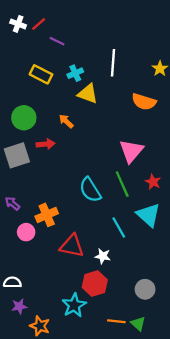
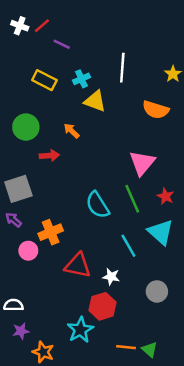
gray square: (17, 155) -> (18, 189), moved
gray circle: (145, 289) -> (157, 291), moved

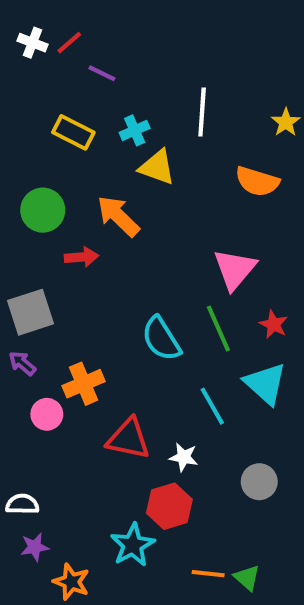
orange arrow: (72, 131) -> (118, 216), size x1.6

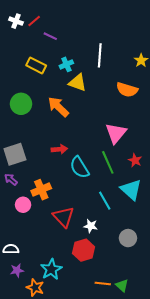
red arrow: (82, 257) -> (59, 149), moved
red triangle: (129, 439) -> (63, 217), turned 35
cyan star: (133, 545) -> (51, 269), moved

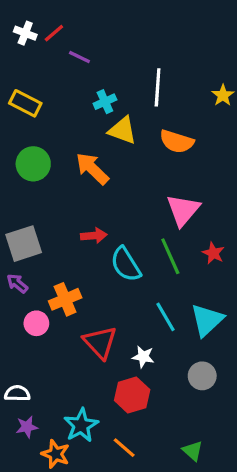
yellow rectangle: (36, 65) -> (25, 103), moved
orange semicircle: (127, 90) -> (177, 142), moved
cyan triangle: (131, 190) -> (207, 320), moved, turned 35
orange line: (103, 283) -> (124, 448), moved, turned 35

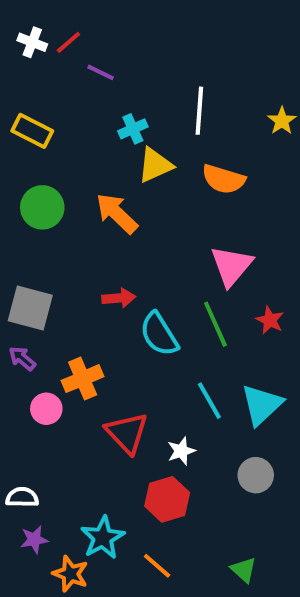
yellow triangle: (122, 130) -> (155, 165), turned -44
gray square: (24, 244) -> (30, 308), turned 33
white star: (143, 357) -> (181, 451), turned -30

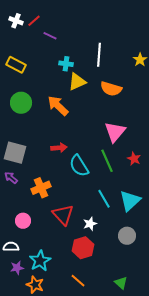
cyan cross: (133, 129) -> (66, 64), turned 32
pink circle: (46, 409) -> (23, 221), moved
cyan star: (103, 538) -> (40, 261), moved

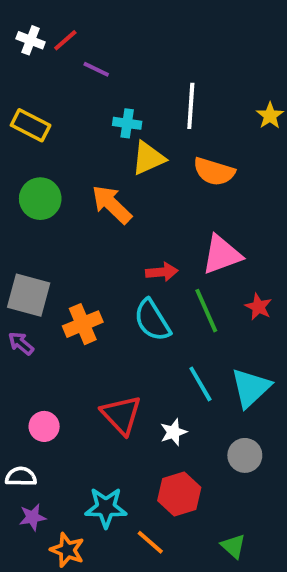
pink triangle: (115, 132) -> (222, 255), turned 30
red arrow: (59, 148) -> (162, 272), moved
orange cross: (41, 188) -> (83, 324), moved
red hexagon: (83, 248) -> (179, 494), moved
cyan star: (40, 261) -> (106, 508), moved, turned 30

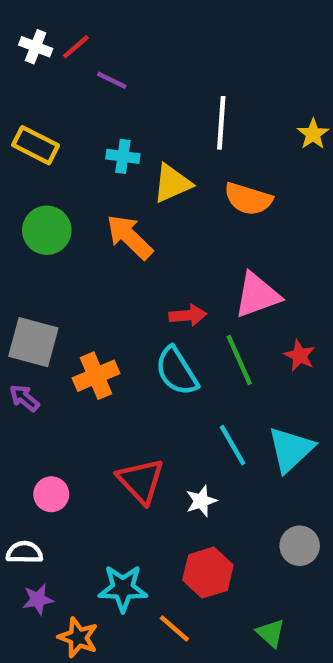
cyan cross: (127, 123) -> (123, 156), moved
gray circle: (245, 455) -> (300, 546), moved

